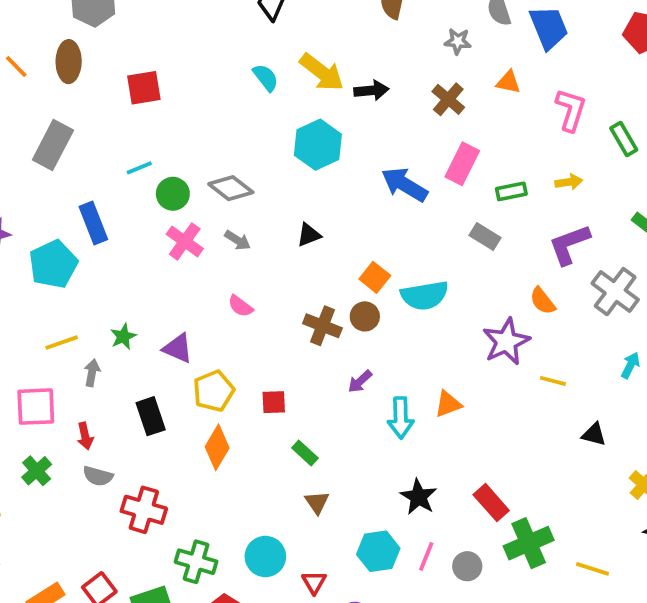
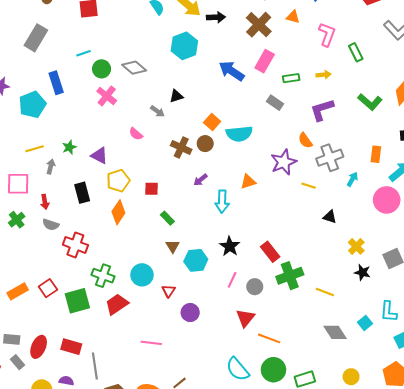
brown cross: (448, 99) -> (259, 25), size x1.4
gray arrow: (238, 240) -> (157, 111), moved
gray cross: (615, 292) -> (330, 158), moved, turned 30
orange triangle: (448, 404) -> (248, 182), moved
cyan hexagon: (378, 551) -> (196, 260), moved

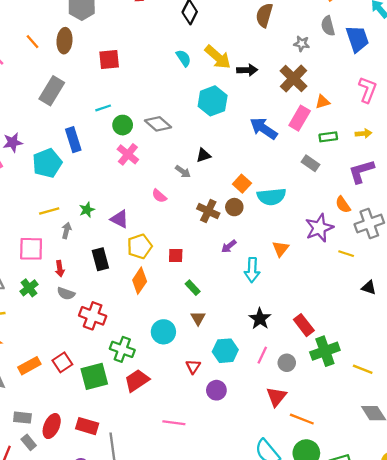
orange triangle: (293, 17) -> (323, 102), moved, turned -32
orange triangle: (248, 182) -> (281, 249), turned -35
cyan hexagon: (196, 260) -> (225, 351), moved
cyan circle: (142, 275) -> (163, 332), moved

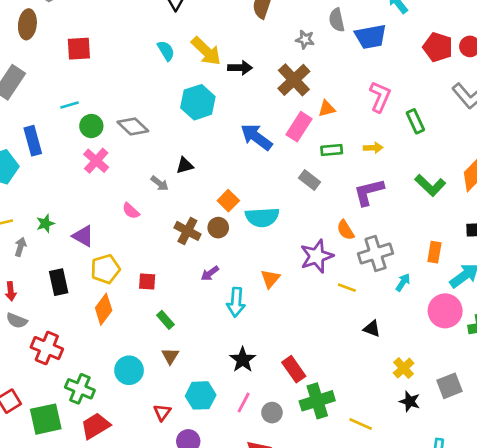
blue trapezoid: (357, 39) -> (371, 37), turned 96

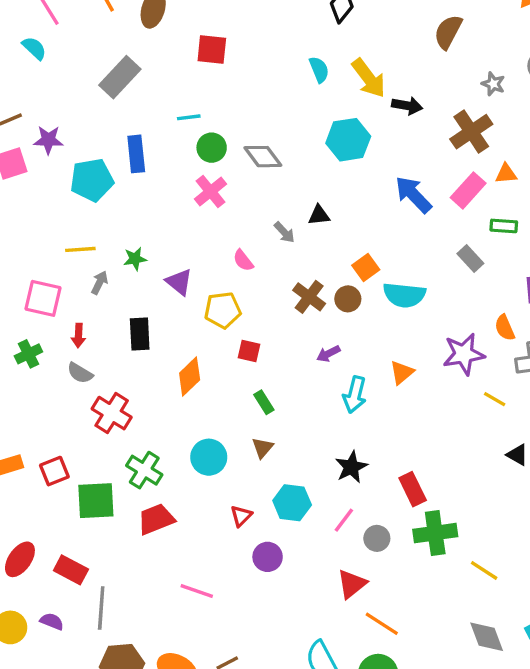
yellow pentagon: (105, 269) -> (223, 310), moved

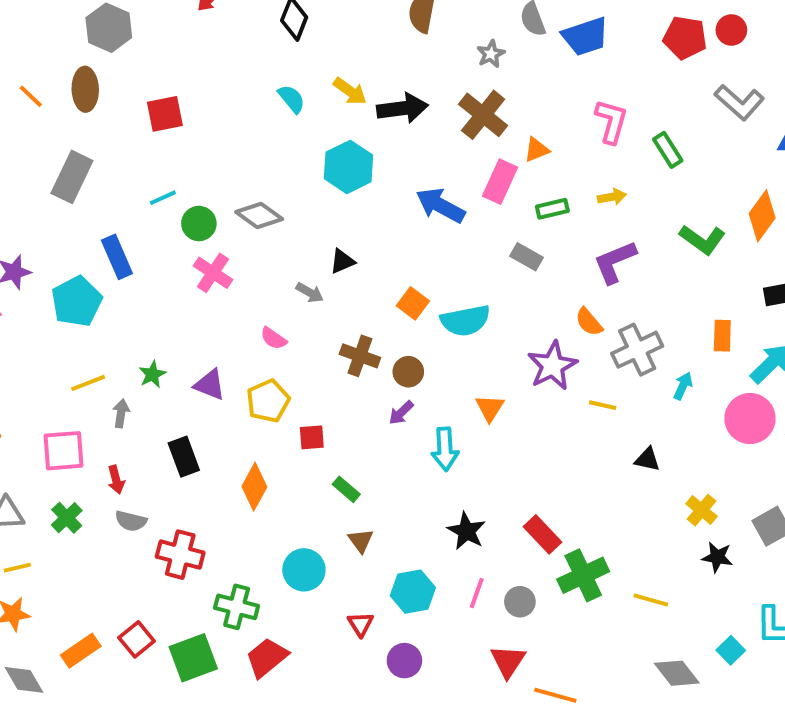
yellow arrow: (369, 78) -> (350, 91), size x0.7
gray star: (493, 84) -> (491, 54), turned -30
black arrow: (407, 106) -> (402, 108), size x1.4
brown circle: (348, 299) -> (408, 372), moved

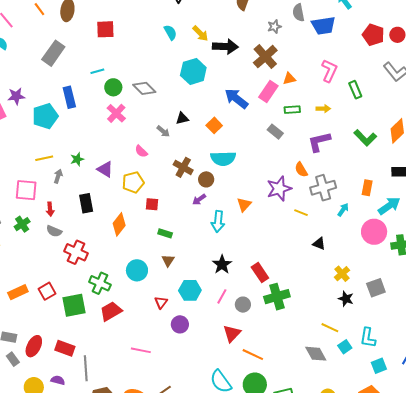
orange square: (413, 303) -> (214, 125), moved
cyan semicircle: (465, 321) -> (223, 158), moved
green rectangle: (346, 489) -> (165, 233), turned -32
yellow line: (651, 600) -> (330, 328), moved

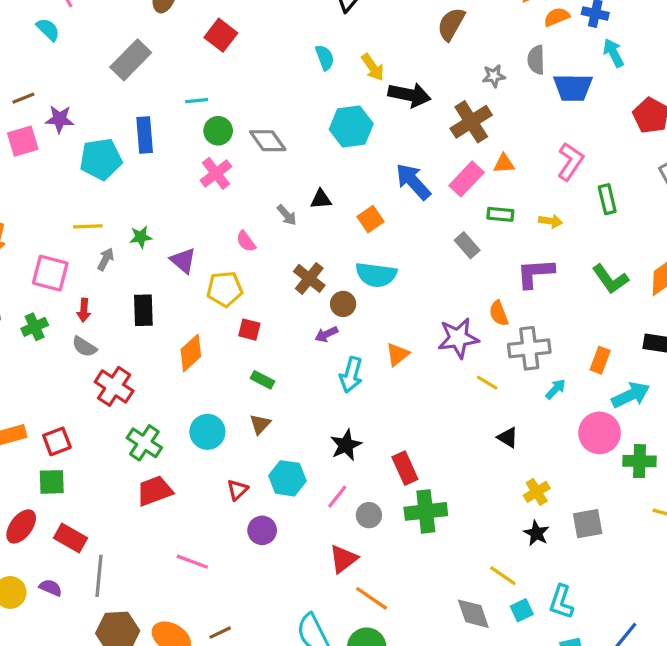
red square: (105, 29) -> (221, 35), turned 30
green square: (74, 305) -> (52, 482), moved, size x0.7

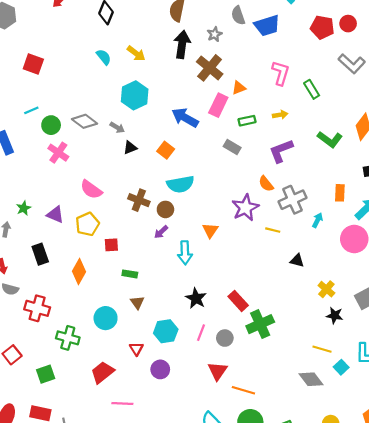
black arrow: (409, 95) -> (182, 44), moved, turned -76
gray arrow: (287, 215) -> (117, 128), moved
pink semicircle: (246, 241) -> (91, 190), size x1.5
green square: (52, 482) -> (46, 374), moved
red trapezoid: (155, 491) -> (102, 372), moved

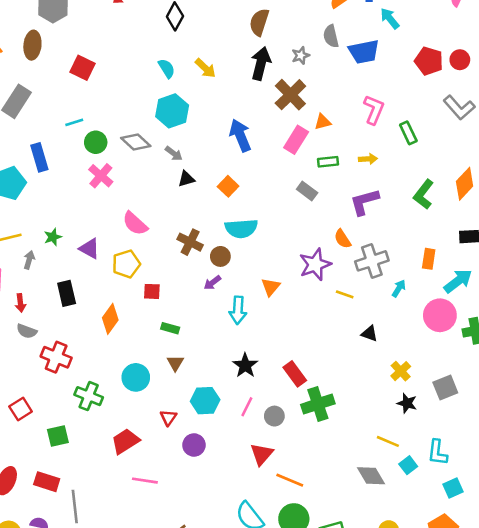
cyan hexagon: (135, 95) -> (172, 111), moved
blue arrow: (185, 118) -> (240, 135), moved, turned 32
green L-shape: (330, 139) -> (424, 194), turned 85

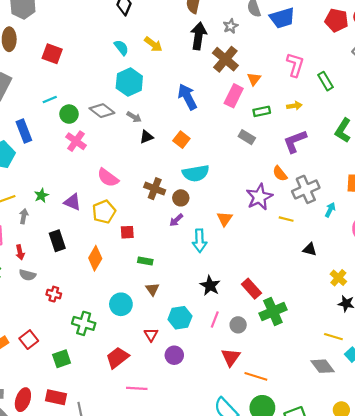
orange triangle: (323, 122) -> (254, 79), turned -32
red cross: (56, 357) -> (54, 294), size x0.6

